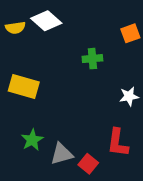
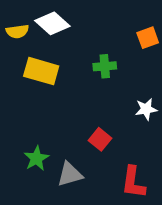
yellow rectangle: (24, 87) -> (41, 71), moved
red L-shape: (118, 143) -> (133, 182), moved
red square: (88, 164) -> (100, 139), moved

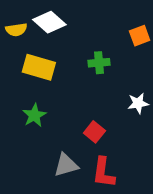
green star: (36, 158) -> (34, 115), moved
red L-shape: (133, 182) -> (104, 172), moved

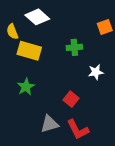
yellow semicircle: (16, 30) -> (12, 32), moved, turned 77
white star: (138, 103) -> (96, 72), moved
red L-shape: (104, 172) -> (78, 130), turned -35

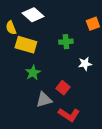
green star: (26, 87) -> (33, 73), moved
gray triangle: (50, 124) -> (44, 100), moved
red L-shape: (78, 130) -> (69, 115), turned -30

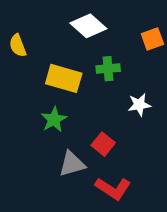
white diamond: (33, 15) -> (88, 26), moved
yellow rectangle: (26, 45) -> (64, 78), moved

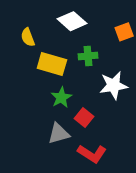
yellow semicircle: (18, 46) -> (28, 37), moved
white star: (139, 105) -> (113, 85), size x1.5
green star: (54, 119) -> (61, 97), moved

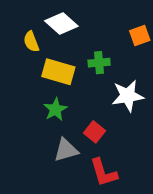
white diamond: (72, 21) -> (61, 24), moved
green star: (61, 97) -> (55, 109), moved
red L-shape: (92, 154) -> (104, 173), turned 40

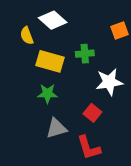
green star: (55, 109) -> (47, 94), turned 30
red square: (95, 132) -> (92, 113), moved

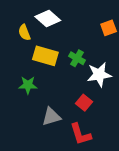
green cross: (85, 54) -> (77, 58), moved, turned 35
green star: (47, 94) -> (28, 85), moved

